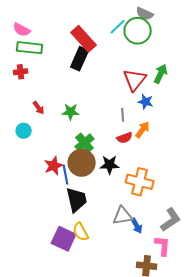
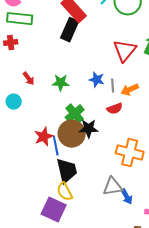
blue star: (146, 102) -> (97, 80), moved
orange arrow: (143, 130) -> (130, 90), moved, turned -150
black star: (110, 165) -> (89, 129), moved
yellow semicircle: (81, 232) -> (65, 192), moved

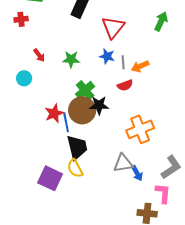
red triangle: (125, 51) -> (113, 27), moved
orange cross: (130, 153) -> (140, 129), turned -36
purple square: (54, 210) -> (50, 178), moved

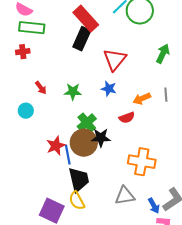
gray line: (123, 62) -> (166, 95), moved
orange cross: (140, 129) -> (142, 162), turned 32
blue arrow: (137, 173) -> (154, 206), moved

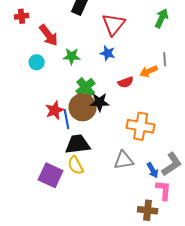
red arrow: (41, 88) -> (49, 35), moved, size x1.6
orange arrow: (142, 99) -> (149, 71), moved
cyan circle: (26, 111) -> (37, 62), moved
black trapezoid: (79, 180) -> (78, 144), turned -84

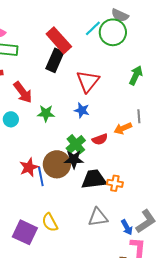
green cross: (86, 87) -> (76, 144), moved
orange cross: (141, 126) -> (115, 183), size x0.6
black trapezoid: (78, 144) -> (94, 179), moved

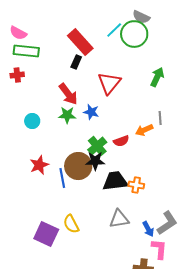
black rectangle: (55, 60) -> (76, 62), size x0.6
red arrow: (23, 92) -> (68, 94), moved
blue star: (82, 110) -> (91, 112), moved
red star: (29, 167) -> (39, 165), moved

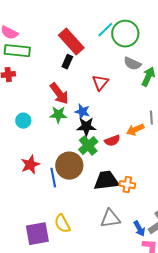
gray semicircle: (141, 17) -> (132, 64), moved
red triangle: (109, 83) -> (100, 83), size x0.7
black star: (95, 161) -> (86, 127), moved
purple square: (46, 234) -> (37, 234), turned -35

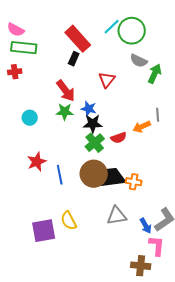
brown circle: (69, 166) -> (94, 174), moved

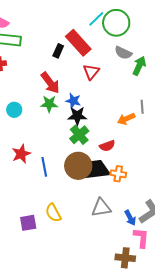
red rectangle: (78, 39) -> (78, 43), moved
red semicircle: (119, 138) -> (107, 146), moved
purple square: (44, 231) -> (28, 223), size x0.7

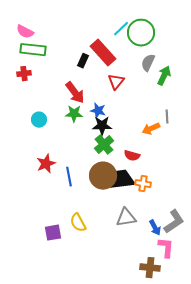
gray semicircle: (123, 53) -> (148, 63), turned 90
red semicircle: (107, 146) -> (132, 156), turned 35

